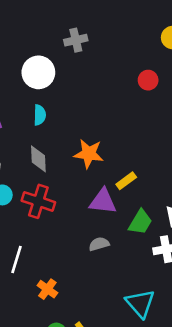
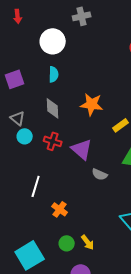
red cross: (38, 201) -> (53, 141), size x0.7
purple triangle: (103, 201) -> (82, 149), moved, turned 35
gray semicircle: (99, 244) -> (100, 174), turned -140

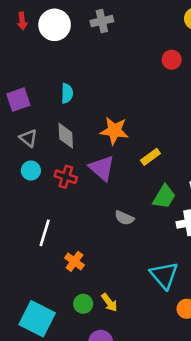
white circle: (53, 41) -> (55, 25), moved
gray triangle: (18, 118) -> (28, 138), moved
purple triangle: (82, 149) -> (102, 168), moved
cyan square: (30, 255) -> (37, 319), turned -32

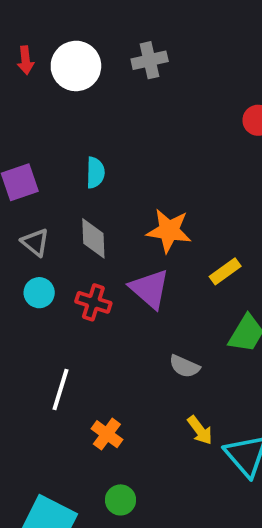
yellow arrow: (109, 303) -> (200, 430), moved

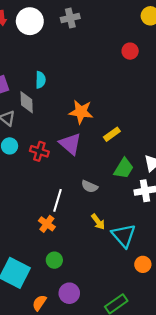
gray diamond: (93, 238) -> (27, 102), moved
white line: (60, 390) -> (58, 200), moved

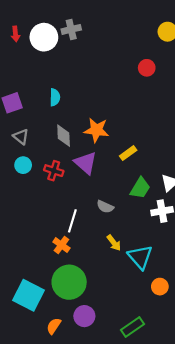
gray cross: (70, 18) -> (71, 29), moved
gray diamond: (27, 102) -> (64, 136), moved
green circle: (54, 260) -> (69, 282), size x2.0

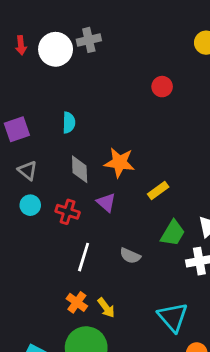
red circle: (147, 68) -> (162, 87), moved
purple triangle: (85, 163) -> (106, 202), size x0.7
white line: (72, 221) -> (84, 257), moved
yellow arrow: (114, 243) -> (106, 308), moved

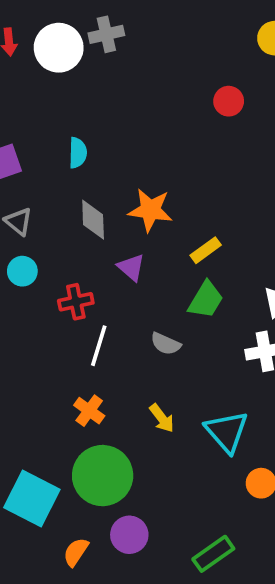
red circle: (162, 87) -> (229, 101), moved
red cross: (68, 212) -> (76, 302), moved, turned -30
green trapezoid: (173, 233) -> (206, 300), moved
yellow arrow: (106, 308) -> (162, 418), moved

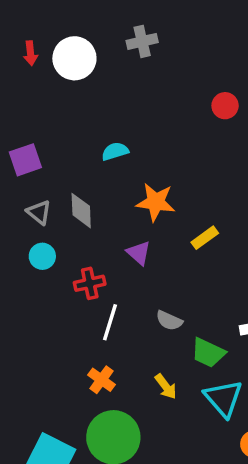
gray cross: (106, 34) -> (142, 41), moved
cyan semicircle: (78, 153) -> (115, 151), moved, turned -108
gray diamond: (93, 220) -> (81, 211), moved
green trapezoid: (206, 300) -> (208, 353), moved, turned 84

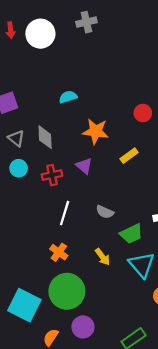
red circle: (225, 106) -> (143, 113), moved
red cross: (90, 283) -> (52, 175), moved
green trapezoid: (208, 353) -> (131, 234), turned -50

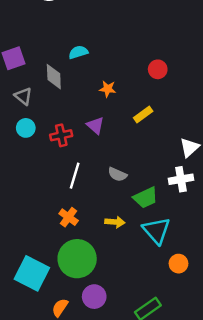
orange star: (96, 131) -> (108, 89), size x0.6
gray diamond: (45, 137) -> (54, 77), moved
yellow arrow: (103, 257) -> (115, 222), turned -48

